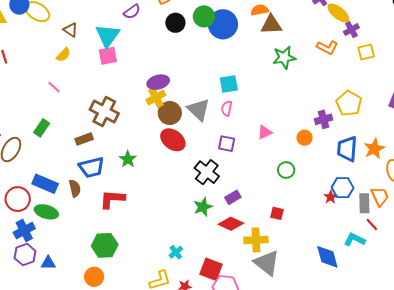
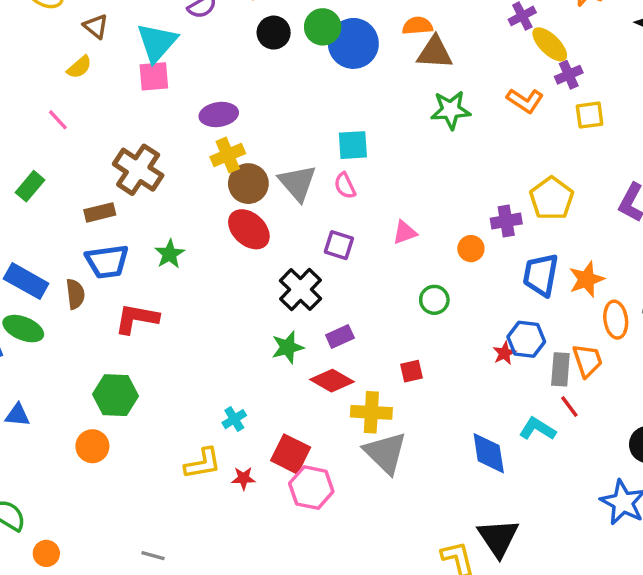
purple ellipse: (158, 82) -> (219, 114), moved
pink semicircle: (227, 108) -> (345, 186), turned -42
red square: (277, 213) -> (411, 371), turned -32

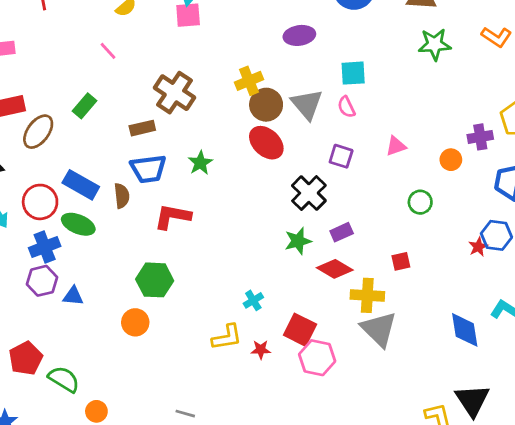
purple ellipse: (219, 114) -> (299, 35), moved

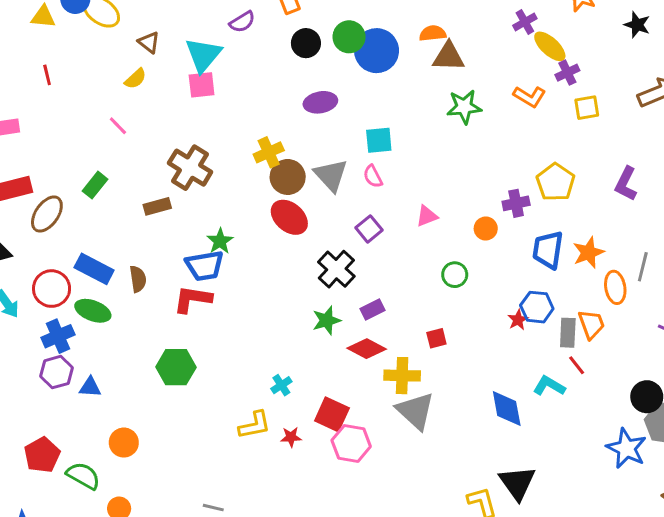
purple square: (341, 156) -> (369, 229), turned 35
blue trapezoid: (148, 169) -> (205, 266), moved
orange circle: (135, 322) -> (124, 443), moved

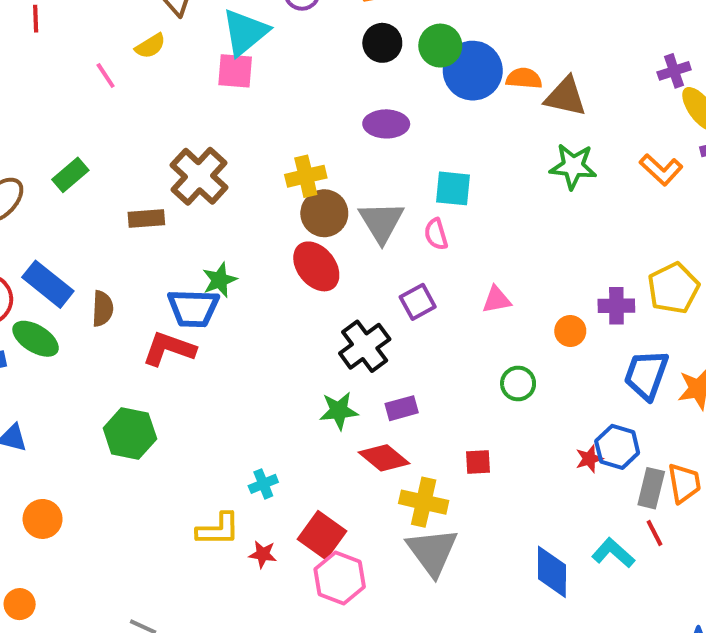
orange semicircle: (433, 33) -> (524, 78), moved
pink line: (118, 126) -> (106, 75), moved

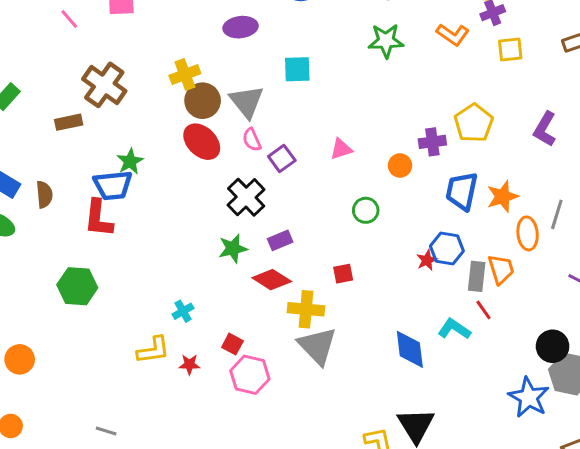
pink line: (106, 75) -> (69, 19), moved
pink semicircle: (436, 234) -> (252, 140), moved
red L-shape: (169, 349) -> (98, 218), turned -96
red square: (322, 535) -> (232, 344), size x0.6

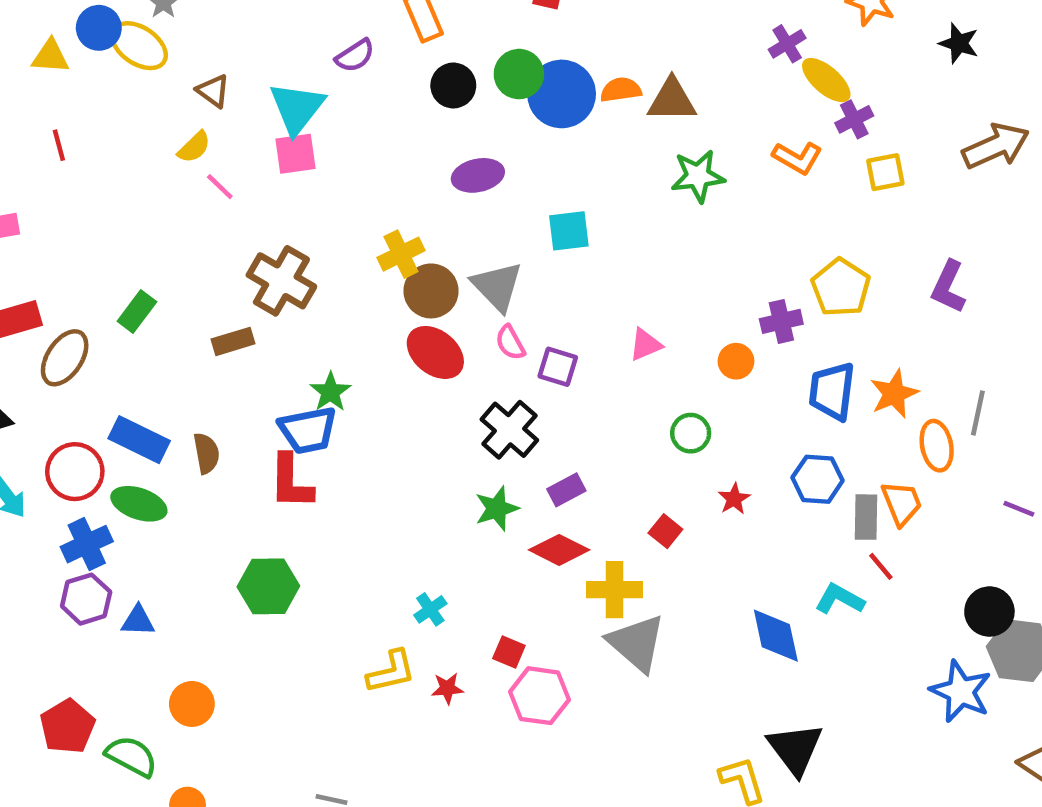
purple square: (282, 158) -> (558, 367), turned -32
red star: (427, 260) -> (734, 499), moved
red square: (343, 274) -> (665, 531), turned -35

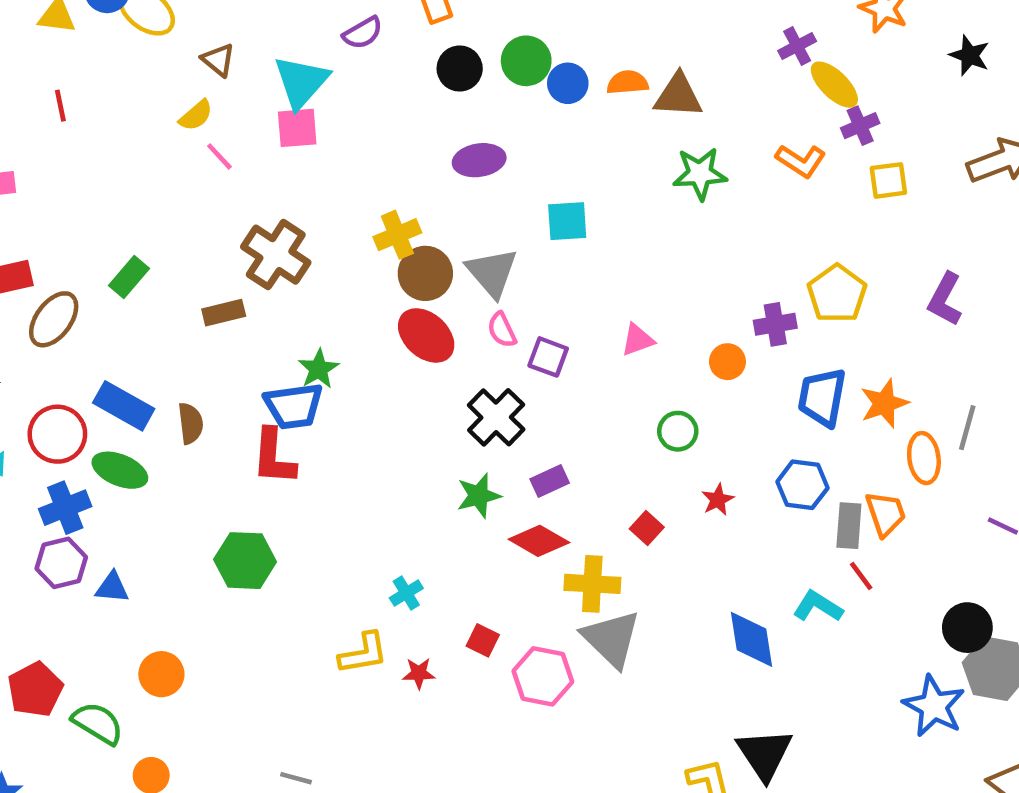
blue circle: (562, 94) -> (568, 83), size x0.6
pink hexagon: (539, 696) -> (543, 676), moved

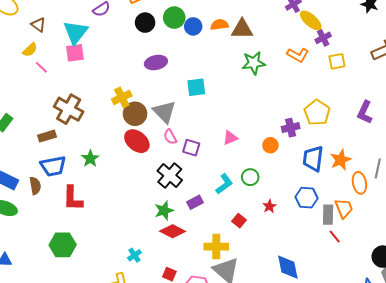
blue trapezoid: (294, 406) -> (53, 166), moved
red diamond: (539, 541) -> (173, 231), moved
cyan L-shape: (818, 606) -> (224, 184), moved, turned 115

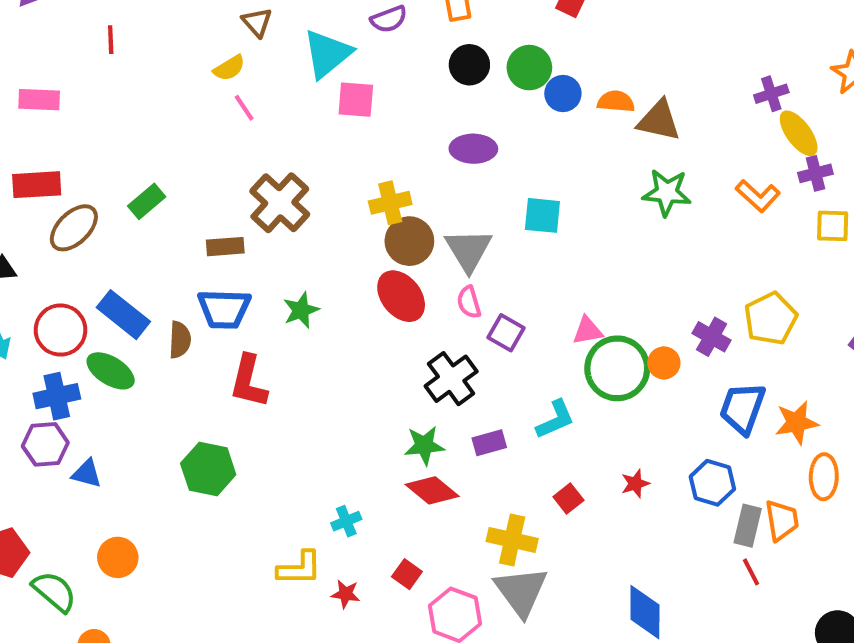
pink square: (75, 53) -> (356, 100), moved
purple cross: (291, 128) -> (712, 337), turned 30
green circle: (250, 177) -> (617, 368), moved, size x1.8

